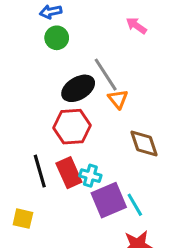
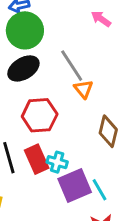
green circle: (57, 38) -> (25, 30), size x1.6
black ellipse: (78, 88) -> (23, 68), moved
brown diamond: (144, 143) -> (108, 131), turned 32

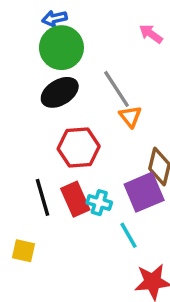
purple square: (75, 185) -> (144, 192), moved
cyan line: (99, 190) -> (129, 235), moved

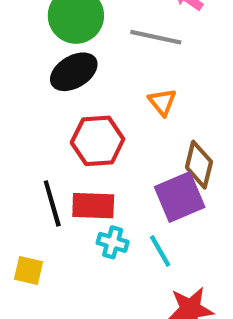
gray line: (117, 89) -> (156, 37), moved, turned -45
red rectangle: (75, 199) -> (93, 206), turned -64
cyan cross: (99, 203) -> (113, 242), moved

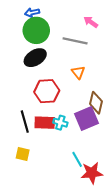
cyan cross: (113, 242) -> (60, 123), moved
cyan line: (160, 251) -> (77, 159), moved
yellow square: (28, 270) -> (23, 154), moved

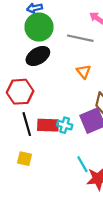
red hexagon: (47, 91) -> (20, 92), moved

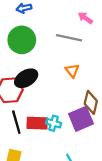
green circle: (39, 27) -> (22, 40), moved
black ellipse: (38, 56) -> (26, 78), moved

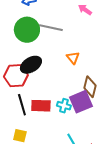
gray line: (69, 38) -> (51, 28), moved
cyan cross: (54, 123) -> (64, 106), moved

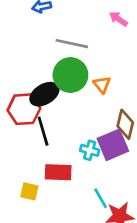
green circle: (27, 30) -> (70, 75), moved
black line: (22, 105) -> (43, 131), moved
red rectangle: (41, 106) -> (58, 172), moved

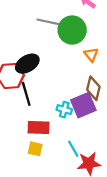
green circle: (70, 75) -> (72, 30), moved
orange triangle: (102, 85) -> (91, 55), moved
yellow square: (29, 191) -> (35, 149), moved

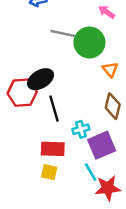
black line: (26, 94) -> (54, 109), moved
purple square: (83, 105) -> (102, 145), moved
cyan cross: (64, 110) -> (81, 129), turned -32

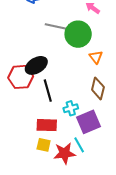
red star: (108, 188) -> (64, 153), moved

